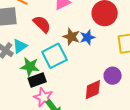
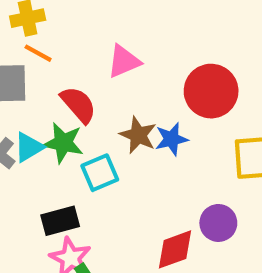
cyan square: (54, 56) -> (100, 173), size x0.7
green star: (30, 67) -> (63, 143), moved

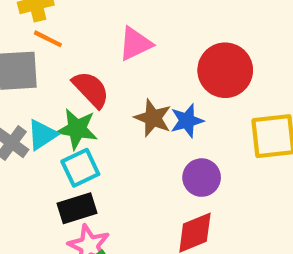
cyan square: (100, 173) -> (80, 168), moved
purple circle: (218, 223) -> (202, 178), moved

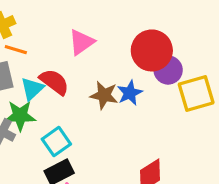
green star: (77, 129) -> (20, 116), moved
cyan triangle: (42, 135) -> (32, 89), moved
purple circle: (202, 178) -> (168, 70), moved

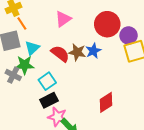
orange line: (16, 50) -> (22, 24), turned 40
purple circle: (168, 70) -> (129, 35), moved
red semicircle: (54, 82) -> (60, 54), moved

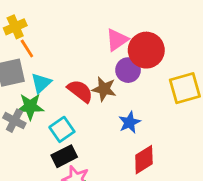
pink triangle: (63, 19) -> (117, 40), moved
purple circle: (129, 35) -> (128, 70), moved
blue star: (93, 51) -> (129, 122), moved

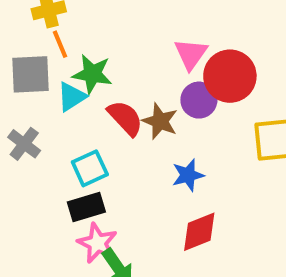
pink triangle: (117, 40) -> (191, 54), turned -30
green star: (30, 106) -> (92, 74), moved

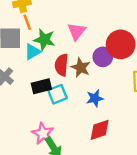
pink triangle: (191, 54) -> (77, 31), moved
red semicircle: (125, 118) -> (62, 65), turned -135
cyan square: (90, 168) -> (57, 94), moved
black rectangle: (86, 207) -> (41, 86), moved

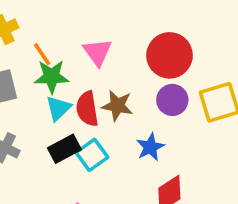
orange line: (27, 22) -> (42, 54), moved
cyan triangle: (32, 52) -> (58, 108), moved
purple circle: (103, 57) -> (172, 100), moved

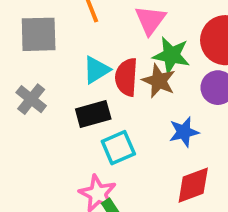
green star: (52, 77) -> (171, 55), moved
cyan square: (92, 155) -> (118, 148), moved

